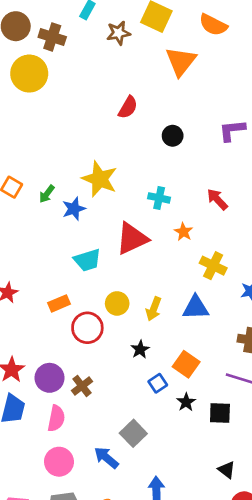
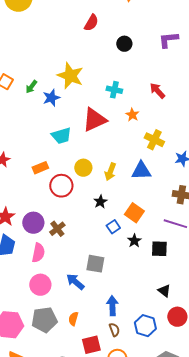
gray square: (133, 433) -> (95, 264), turned -36

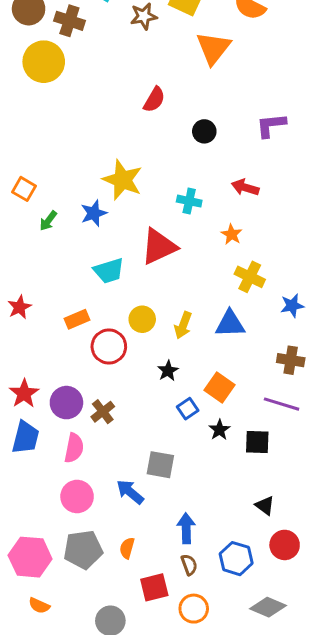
green arrow: (31, 87) -> (48, 221), moved
red arrow: (157, 91) -> (245, 187), moved, turned -30
orange star: (132, 115) -> (232, 234), moved

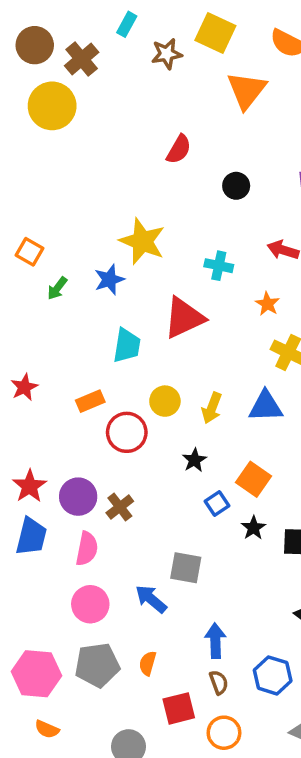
brown cross: (69, 21) -> (82, 59), turned 32
cyan trapezoid: (109, 271) -> (127, 346), turned -64

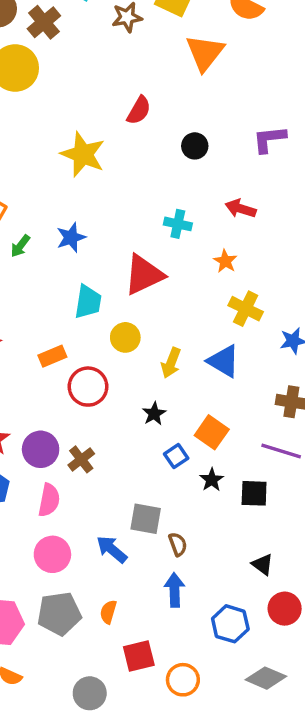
yellow star: (142, 241) -> (83, 154), moved
yellow circle: (165, 401) -> (125, 337), moved
blue triangle: (266, 406) -> (224, 361), turned 33
brown semicircle: (219, 682) -> (178, 544), moved

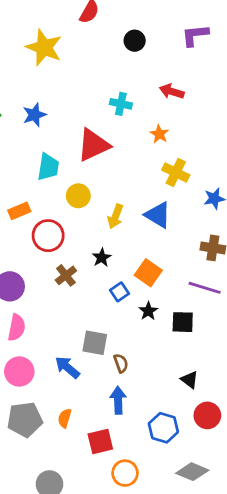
brown cross: (81, 459) -> (66, 275), moved
red square: (139, 656) -> (100, 441), moved

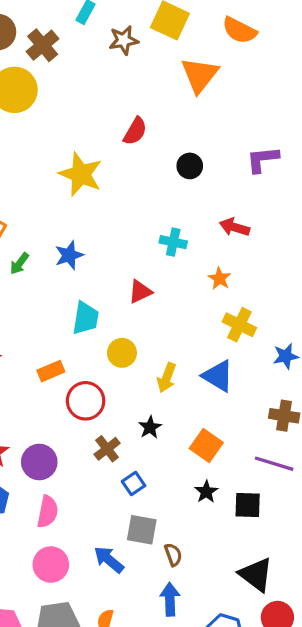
red triangle: (93, 145) -> (140, 292), size x0.6
blue square: (119, 292) -> (134, 484), moved
black triangle: (190, 380) -> (256, 574), size x1.6

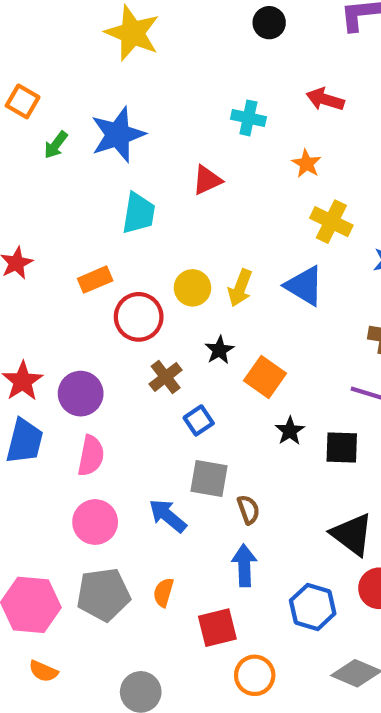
blue star: (69, 255) -> (118, 135), size x1.5
yellow circle: (122, 353) -> (192, 288), moved
orange square: (206, 445) -> (265, 377), moved

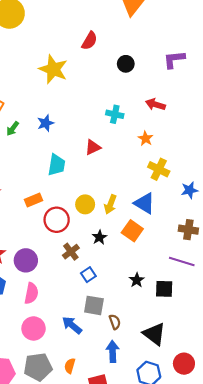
blue star: (118, 135) -> (46, 123), size x0.6
orange square: (265, 377) -> (132, 231), moved
black triangle: (352, 534) -> (154, 334), moved

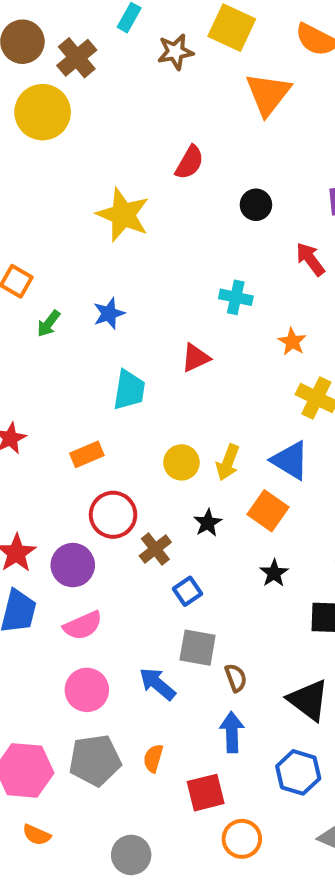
red arrow: (155, 104) -> (310, 259), moved, turned 36
red circle: (57, 220) -> (113, 515), moved
black star: (137, 280) -> (274, 573), moved
pink semicircle: (31, 293) -> (83, 625), turned 55

